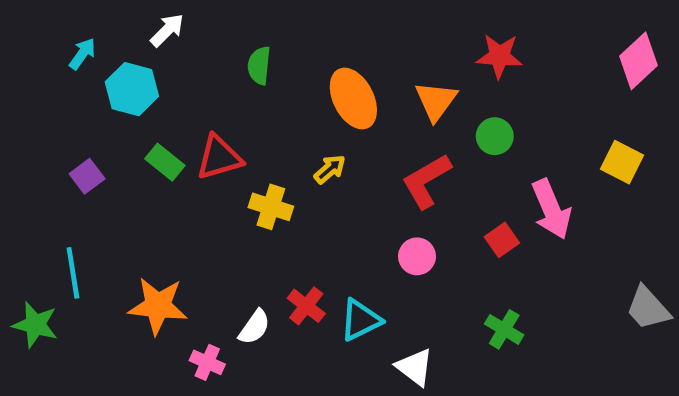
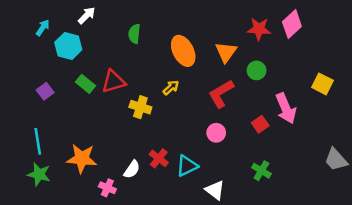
pink diamond: (639, 61) -> (292, 24), moved
green star: (35, 325) -> (39, 174), moved

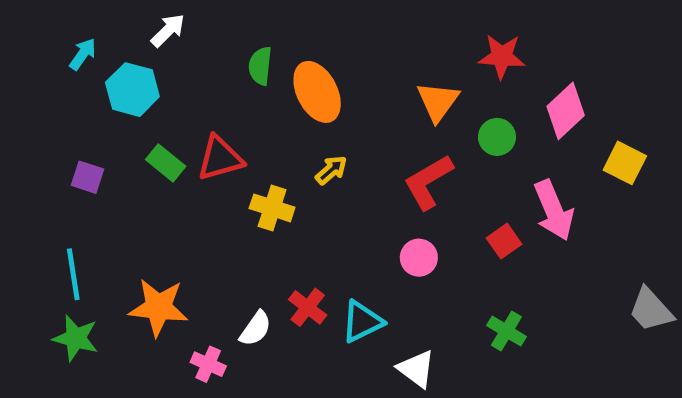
pink diamond: (292, 24) -> (566, 111), moved
orange ellipse: (183, 51) -> (317, 92), moved
purple square: (45, 91) -> (87, 177), turned -35

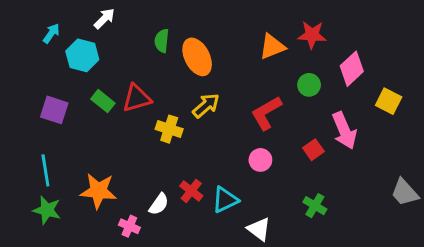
orange triangle: (438, 101) -> (272, 47), moved, turned 32
yellow arrow: (331, 170) -> (206, 105), size x1.4
purple square: (87, 177) -> (54, 110), size x1.4

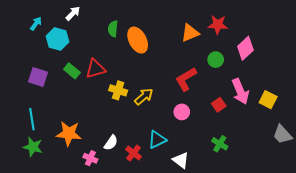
yellow square: (389, 101) -> (268, 100), moved
yellow arrow: (206, 105) -> (144, 97), moved
red cross: (191, 191) -> (134, 153), moved

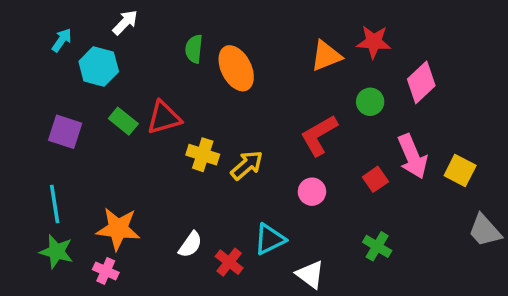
pink cross: (90, 158) -> (106, 271), moved

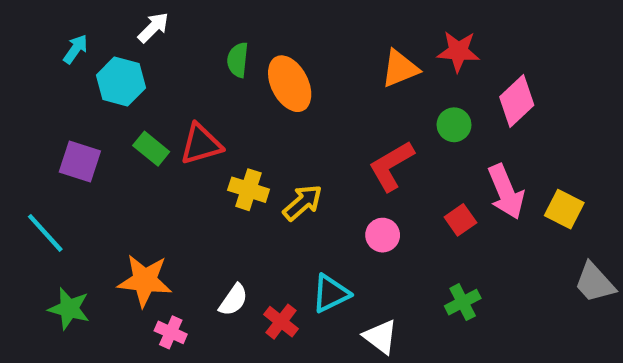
cyan line: (55, 204) -> (45, 233), moved, turned -33
green cross: (377, 246) -> (463, 302), turned 32
pink cross: (106, 271) -> (171, 332), moved

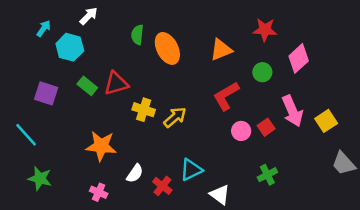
orange triangle: (400, 69) -> (221, 50), moved
yellow square: (564, 209) -> (326, 121), turned 30
pink circle: (383, 235) -> (241, 131), moved
orange star: (145, 280) -> (101, 146), moved

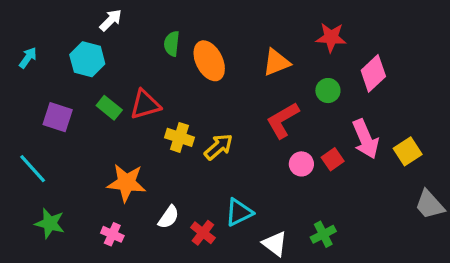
cyan arrow: (44, 28) -> (28, 58), moved
green cross: (267, 175) -> (323, 234), moved
pink cross: (99, 192) -> (112, 234), moved

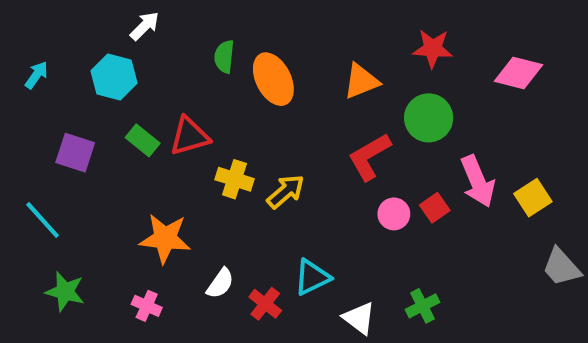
pink diamond: (373, 73) -> (518, 73), moved, turned 57
green circle: (328, 91) -> (429, 118), size x1.5

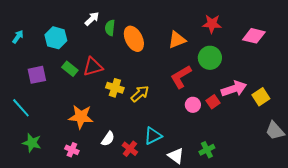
white arrow: (145, 26) -> (92, 19), moved
purple square: (75, 153) -> (37, 75), turned -30
pink arrow: (478, 181) -> (234, 89), turned -85

